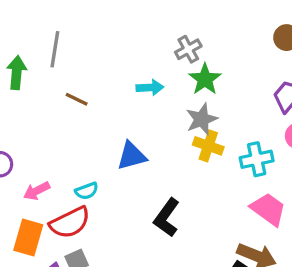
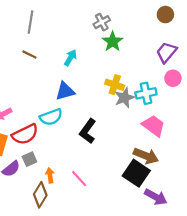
gray line: (55, 49) -> (31, 22), moved
cyan arrow: (150, 88) -> (70, 58), moved, turned -56
gray star: (202, 119) -> (124, 98), moved
cyan semicircle: (87, 191) -> (51, 117), moved, size x1.5

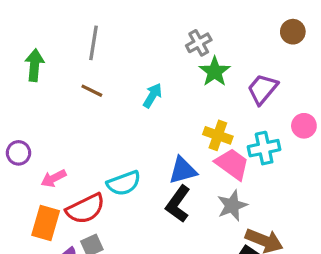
purple trapezoid: (166, 52) -> (262, 89), moved
blue triangle: (65, 91) -> (183, 170), moved
gray star: (124, 98) -> (232, 206), moved
pink trapezoid: (154, 126) -> (232, 164), moved

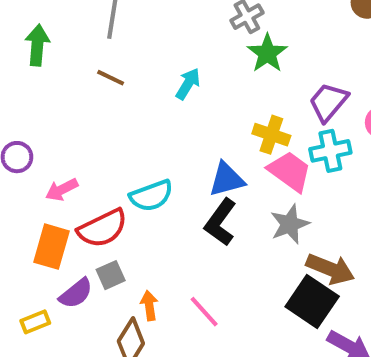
purple trapezoid: (262, 89) -> (328, 102), moved

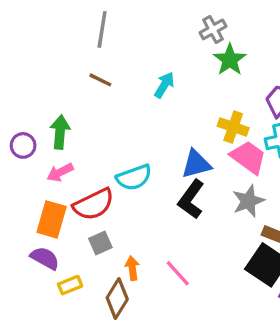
green arrow: (37, 45) -> (60, 132), moved
purple semicircle: (76, 293) -> (45, 258), moved, turned -112
yellow rectangle: (35, 322) -> (70, 285), moved

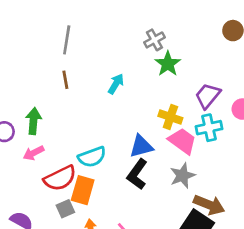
brown line: (100, 80) -> (65, 80), turned 54
orange rectangle: (52, 219) -> (83, 190), moved

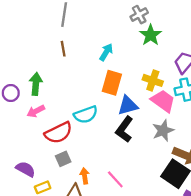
orange rectangle: (83, 190) -> (112, 83), moved

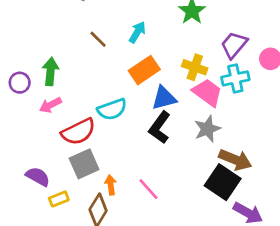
brown line: (63, 49) -> (98, 39), moved, turned -35
orange rectangle: (112, 83) -> (144, 70), turned 40
gray square: (63, 159) -> (84, 164), size x1.5

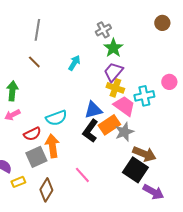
brown line: (98, 39) -> (34, 62), moved
purple trapezoid: (234, 45) -> (113, 72), moved
orange rectangle: (144, 70) -> (109, 125), moved
red semicircle: (78, 132) -> (32, 134), size x0.7
orange arrow: (111, 185) -> (52, 146), moved, size x1.6

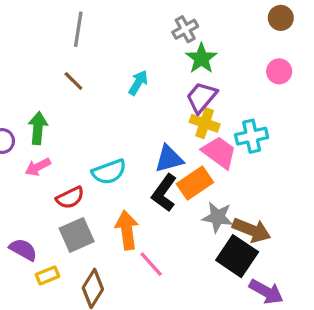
pink circle: (169, 82) -> (279, 71), moved
gray star: (124, 132) -> (218, 217), moved, turned 30
orange arrow: (52, 146) -> (127, 230), moved

